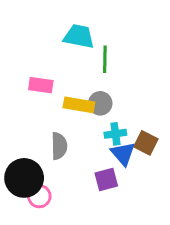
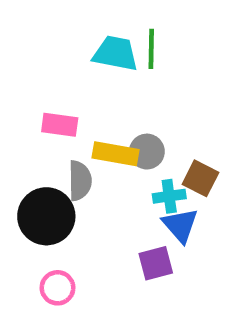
green line: (105, 59) -> (151, 49), moved
brown square: (146, 143) -> (200, 178), moved
gray semicircle: (59, 146) -> (80, 181), moved
black circle: (24, 178) -> (46, 216), moved

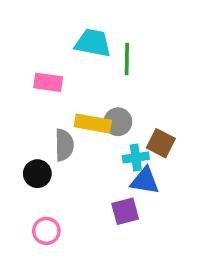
green line: (151, 49) -> (127, 59), moved
pink rectangle: (60, 125) -> (48, 82), moved
black circle: (46, 216) -> (37, 174), size x0.6
blue triangle: (180, 225) -> (145, 181), turned -40

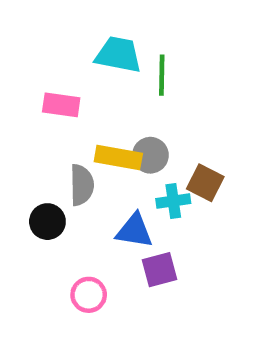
blue triangle: (145, 181) -> (134, 231), moved
pink circle: (46, 231) -> (89, 295), moved

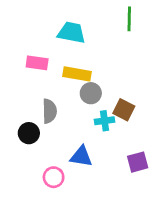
green line: (162, 75) -> (129, 19), moved
yellow rectangle: (118, 158) -> (77, 74), moved
blue triangle: (134, 231) -> (81, 157), moved
purple square: (160, 270) -> (138, 162), moved

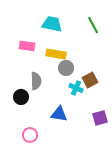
green line: (129, 19) -> (93, 25), moved, turned -30
brown square: (124, 110) -> (90, 80), turned 35
cyan cross: (105, 121) -> (76, 88), turned 32
pink circle: (54, 177) -> (30, 135), moved

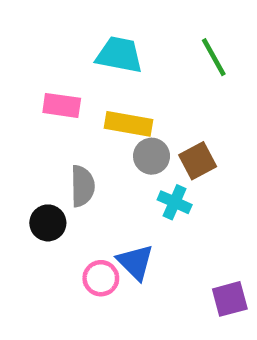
brown square: (90, 80) -> (198, 161), moved
blue triangle: (59, 114) -> (135, 262), turned 36
purple square: (100, 118) -> (230, 299), moved
pink circle: (30, 135) -> (101, 278), moved

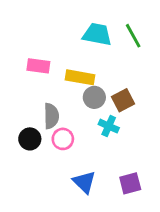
cyan trapezoid: (119, 55) -> (97, 34), moved
blue triangle: (135, 262) -> (84, 182), moved
pink circle: (101, 278) -> (63, 139), moved
purple square: (230, 299) -> (130, 183), moved

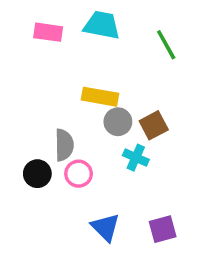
cyan trapezoid: (97, 34) -> (102, 25), moved
pink rectangle: (38, 66) -> (48, 32), moved

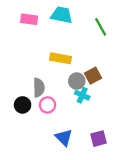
gray circle: (118, 122) -> (77, 81), moved

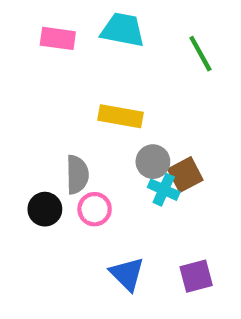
brown square: (93, 76) -> (185, 175), moved

